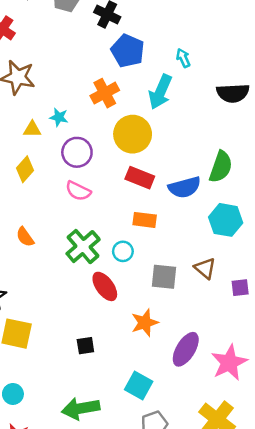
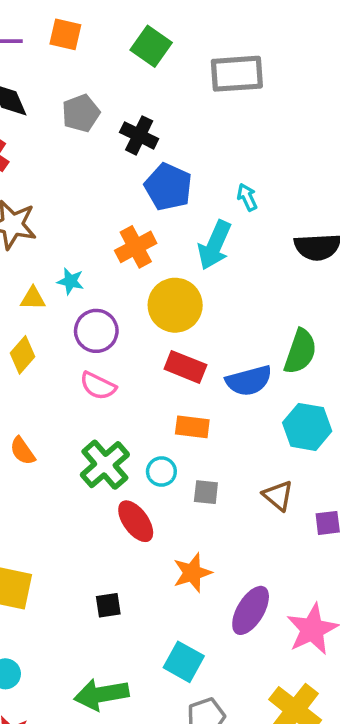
gray square: (164, 277) -> (206, 492), moved, size x0.7

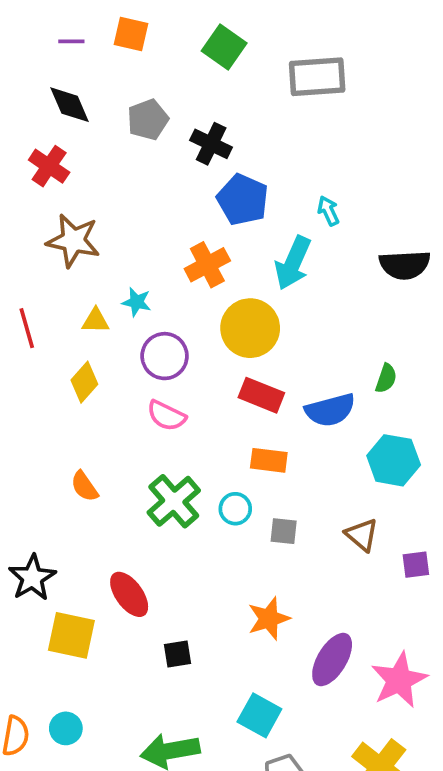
green semicircle: (300, 351) -> (386, 378), size x0.6
red ellipse: (136, 521) -> (129, 594), moved

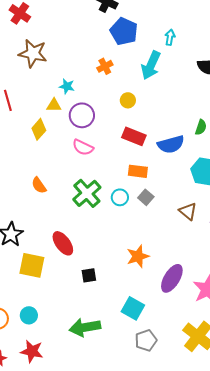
cyan arrow: (328, 211) -> (170, 37), turned 35
orange cross: (207, 265) -> (105, 66), size x0.7
yellow triangle: (96, 321) -> (54, 105), moved
yellow circle: (250, 328) -> (128, 100), size x0.5
gray square: (284, 531) -> (146, 197), moved, turned 35

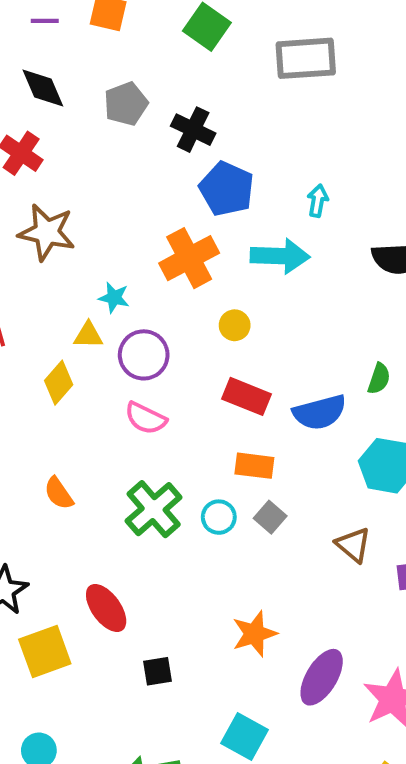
cyan arrow: (151, 65) -> (280, 256), turned -112
orange cross: (105, 66) -> (189, 258), size x1.8
yellow square: (32, 265) -> (45, 652), turned -32

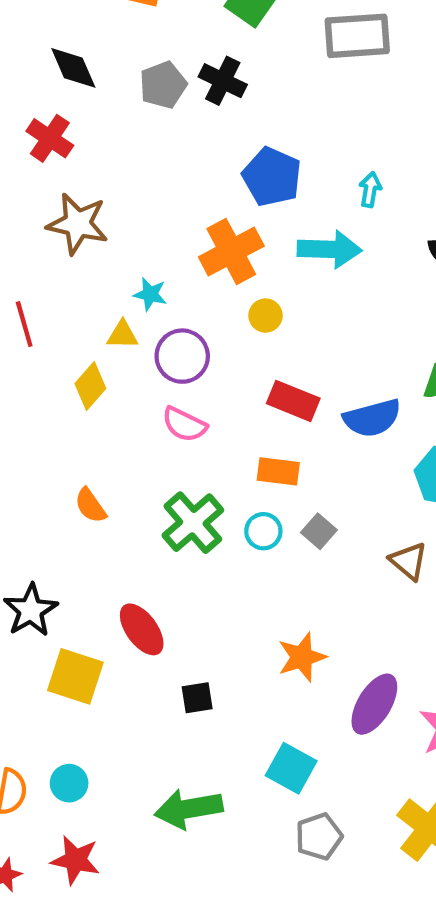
black cross: (193, 130) -> (223, 81), moved
yellow circle: (235, 325) -> (265, 316), moved
orange rectangle: (254, 466) -> (278, 471), moved
yellow square: (45, 652) -> (75, 676), turned 38

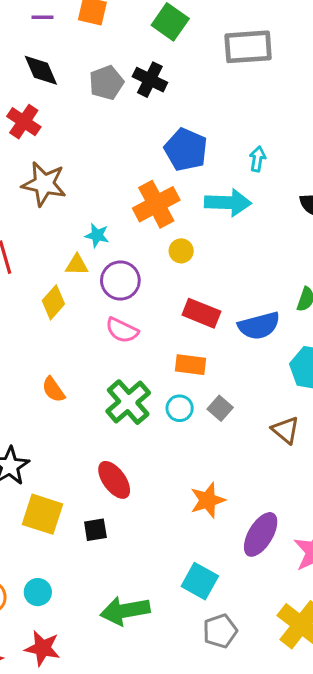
red ellipse: (142, 629) -> (114, 480), moved
black square: (197, 698) -> (95, 530), moved

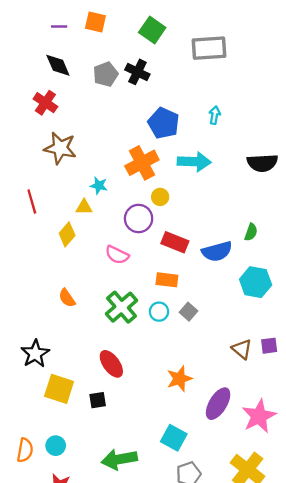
cyan arrow: (257, 159) -> (215, 115), moved
purple circle: (120, 280) -> (139, 219), moved
brown triangle: (286, 430) -> (242, 349), moved

